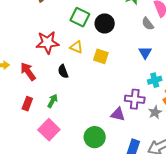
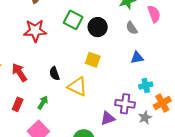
gray semicircle: (148, 24) -> (132, 28), moved
red star: (48, 43) -> (35, 31), moved
yellow triangle: (76, 47) -> (77, 87), moved, size x1.5
blue triangle: (145, 53) -> (137, 58), turned 48
purple triangle: (118, 114) -> (108, 118), turned -35

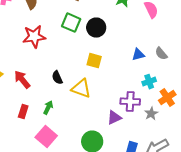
gray semicircle: (132, 28) -> (161, 54), moved

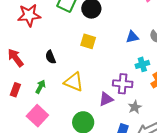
yellow triangle: (81, 89) -> (74, 82), moved
gray star: (151, 114) -> (135, 107), moved

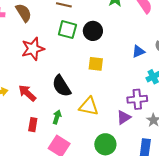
black semicircle: (51, 57) -> (62, 86), size x1.6

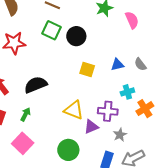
yellow square: (96, 64) -> (87, 70), moved
black semicircle: (62, 86) -> (36, 85), turned 90
yellow triangle: (89, 106) -> (74, 110), moved

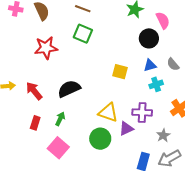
black circle: (76, 36) -> (149, 38), moved
cyan cross: (127, 92) -> (156, 84), moved
gray star: (120, 135) -> (163, 135), moved
green circle: (68, 150) -> (100, 139), moved

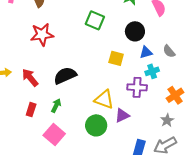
green square: (83, 34) -> (95, 20), moved
black circle: (149, 38) -> (135, 31), moved
purple cross: (142, 112) -> (137, 87), moved
gray star: (163, 135) -> (167, 120), moved

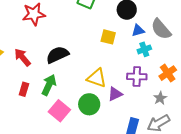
gray semicircle: (169, 51) -> (161, 29), size x1.6
purple cross: (137, 87) -> (137, 77), moved
green arrow: (56, 106) -> (49, 85), size x1.5
pink square: (54, 135) -> (59, 111), moved

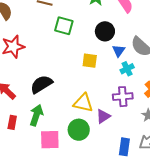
blue triangle: (138, 30) -> (119, 51), turned -32
pink square: (59, 111) -> (50, 140), turned -35

